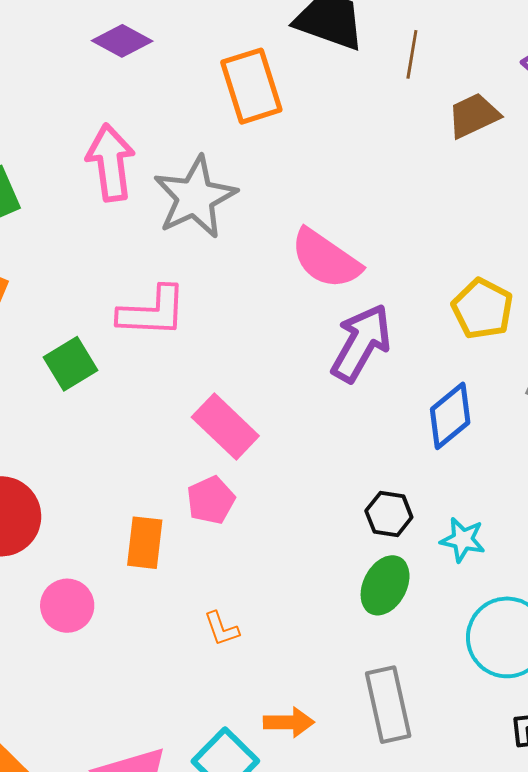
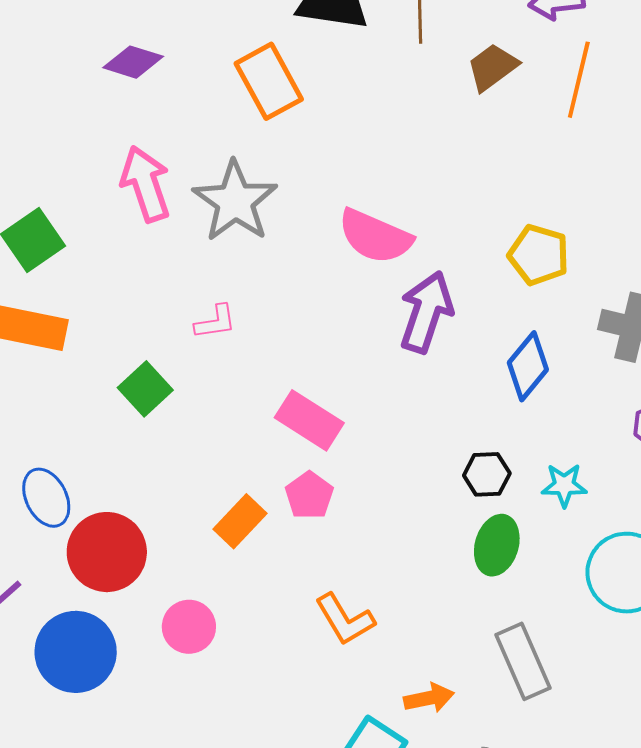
pink L-shape: (152, 312) -> (215, 322), size x0.6
orange rectangle: (145, 543) -> (240, 521), moved, turned 48
orange L-shape: (221, 629) -> (345, 619), size x1.6

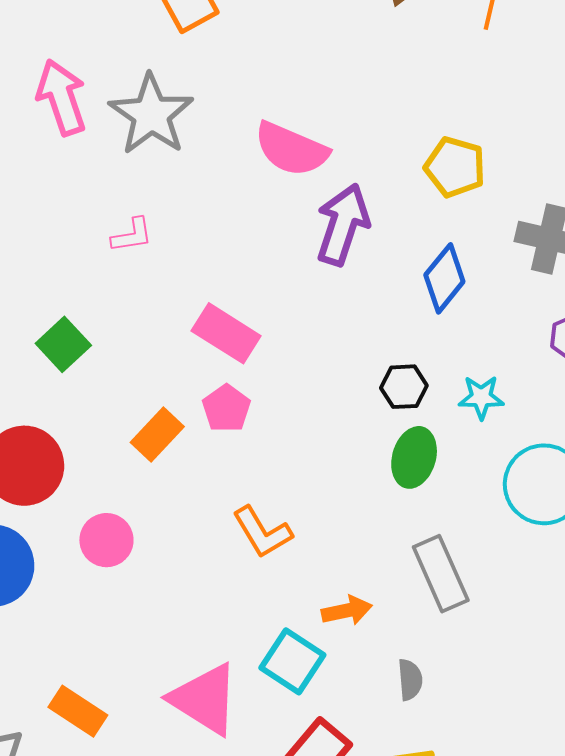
green square: (145, 389) -> (63, 344), moved

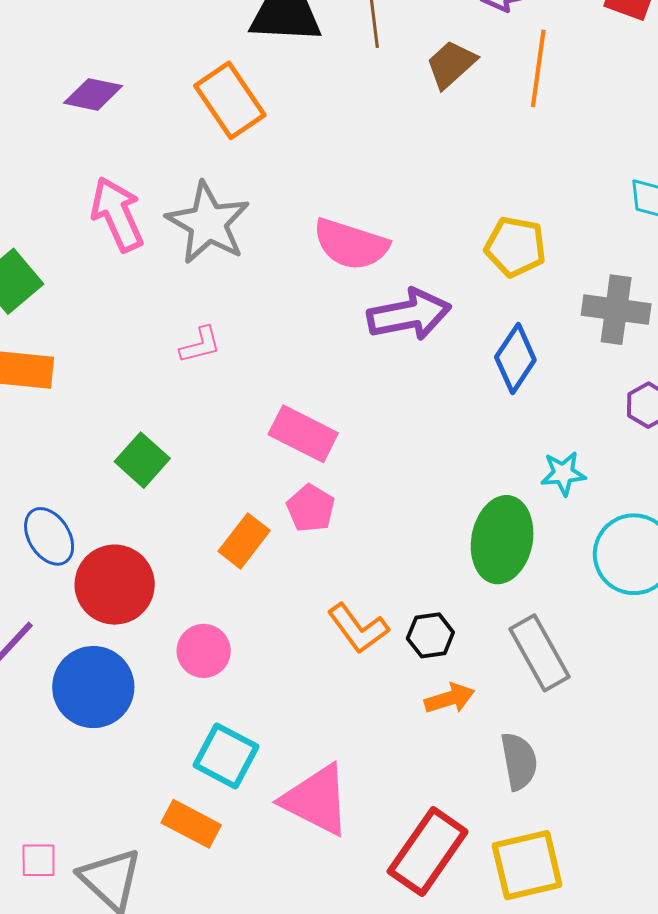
purple arrow: (343, 225) -> (409, 315), turned 66
black hexagon: (404, 387) -> (430, 635), moved
green ellipse: (414, 457) -> (502, 540), size x1.4
cyan square: (292, 661) -> (226, 756), moved
gray semicircle: (410, 680) -> (519, 761), size x1.4

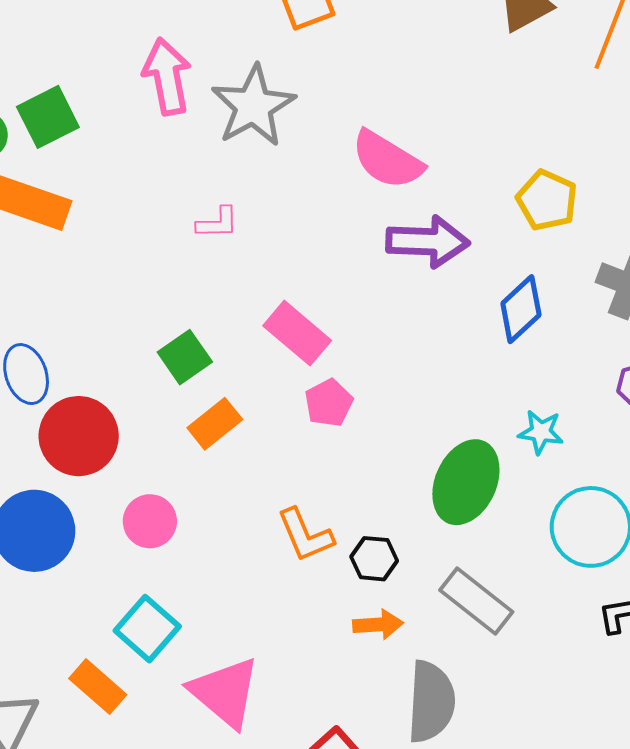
green square: (142, 460) -> (185, 357), moved
pink pentagon: (311, 508) -> (329, 403), moved
gray rectangle: (540, 653) -> (476, 601), turned -36
gray semicircle: (519, 761) -> (431, 702), size x1.4

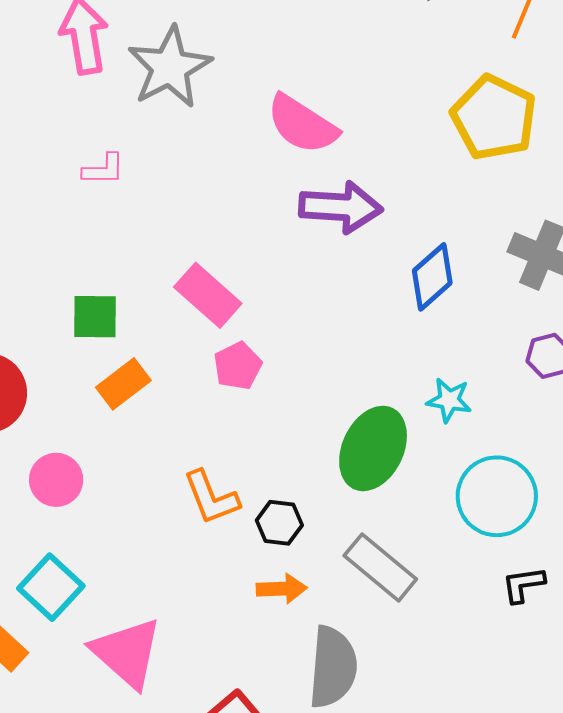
yellow pentagon: (547, 200) -> (494, 118), moved, size x1.4
pink L-shape: (217, 223) -> (104, 169), moved
green square: (185, 357) -> (95, 317), turned 34

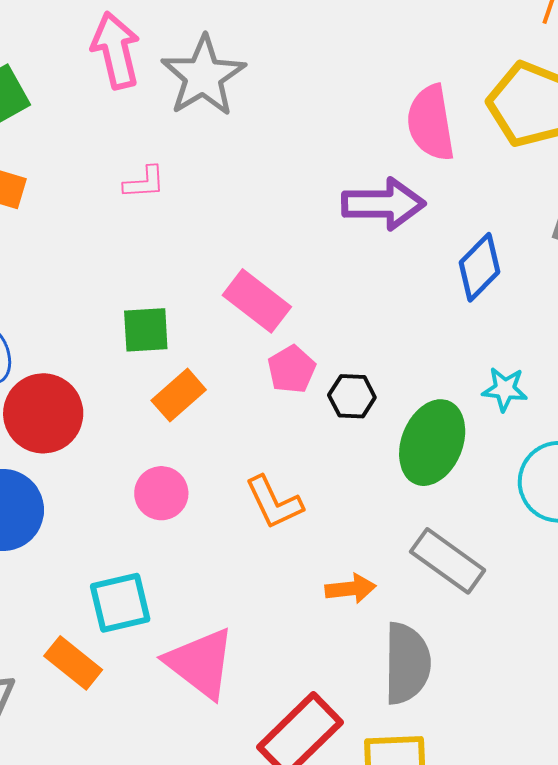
pink semicircle: (302, 124) -> (431, 123), moved, turned 52
pink circle: (56, 480) -> (161, 493), moved
black hexagon: (279, 523) -> (352, 396), moved
cyan square: (51, 587) -> (120, 603), turned 38

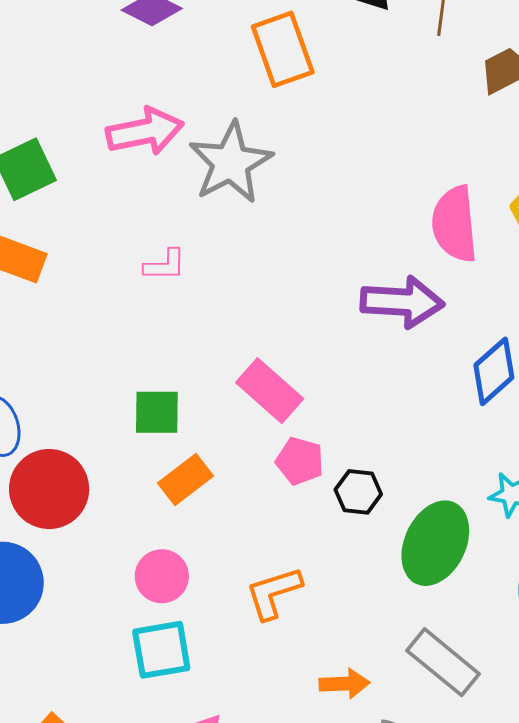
pink arrow: (116, 50) -> (145, 131), turned 88
pink pentagon: (292, 369) -> (300, 461), turned -30
orange L-shape: (274, 502) -> (274, 593), turned 94
cyan square: (120, 603) -> (161, 650), moved

